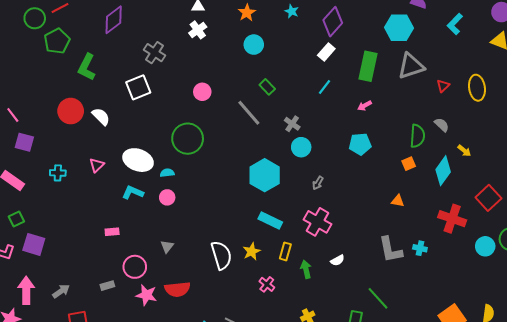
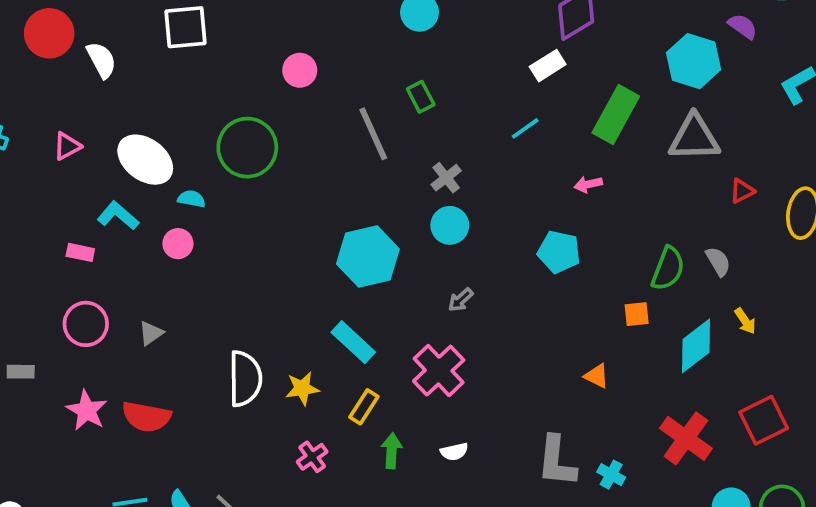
pink rectangle: (112, 232) -> (80, 252), moved
pink circle: (135, 267) -> (86, 324), moved

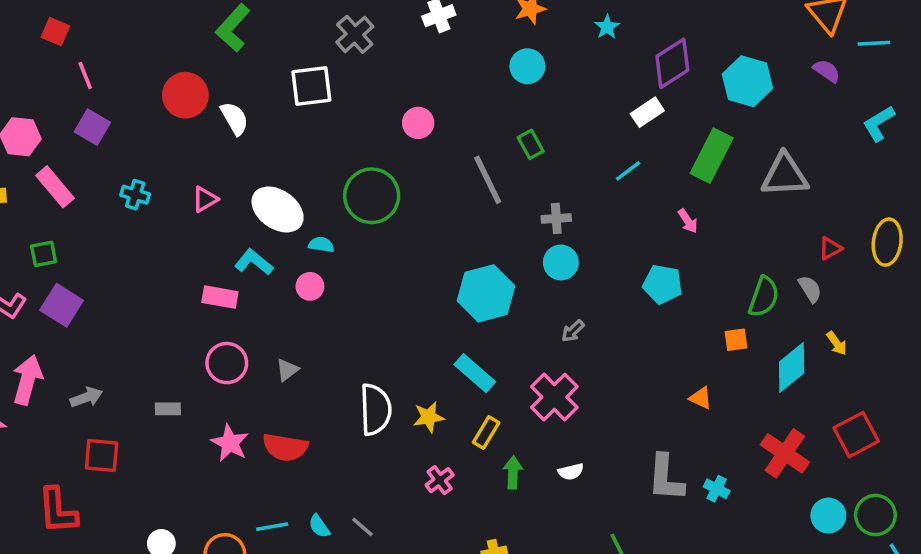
cyan hexagon: (694, 61) -> (747, 81), moved
gray cross: (446, 178) -> (556, 218), turned 36
pink arrow: (588, 184) -> (688, 221), turned -110
red triangle: (742, 191) -> (830, 248), moved
pink rectangle: (80, 252) -> (220, 297), size x1.4

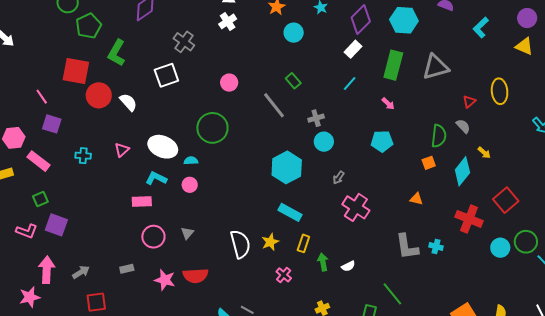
red square: (55, 32) -> (76, 71), moved, size x1.8
cyan circle: (527, 66) -> (294, 33), moved
pink cross: (554, 397) -> (356, 207), moved
white semicircle: (571, 472) -> (348, 266), moved

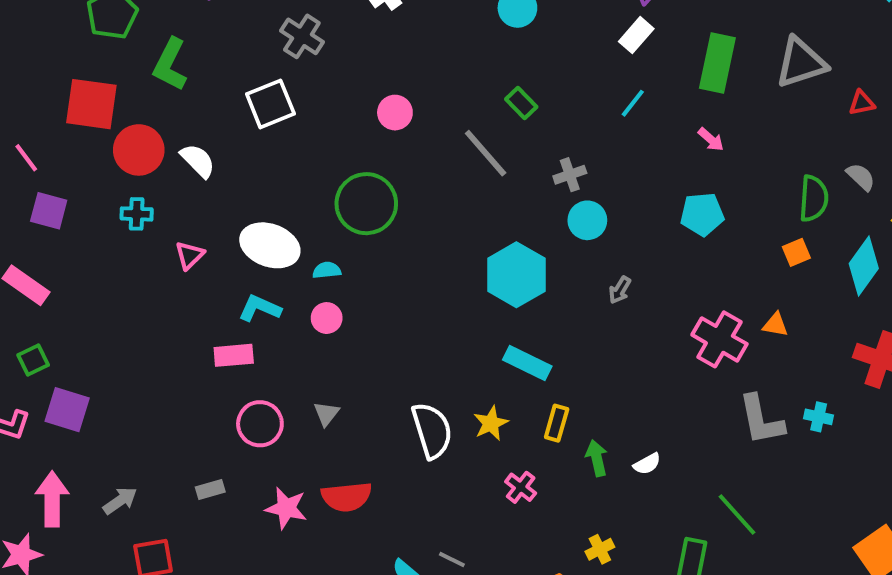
red triangle: (469, 102) -> (862, 103), moved, turned 32
cyan cross: (83, 156) -> (137, 214), moved
pink cross: (356, 207) -> (719, 339), moved

